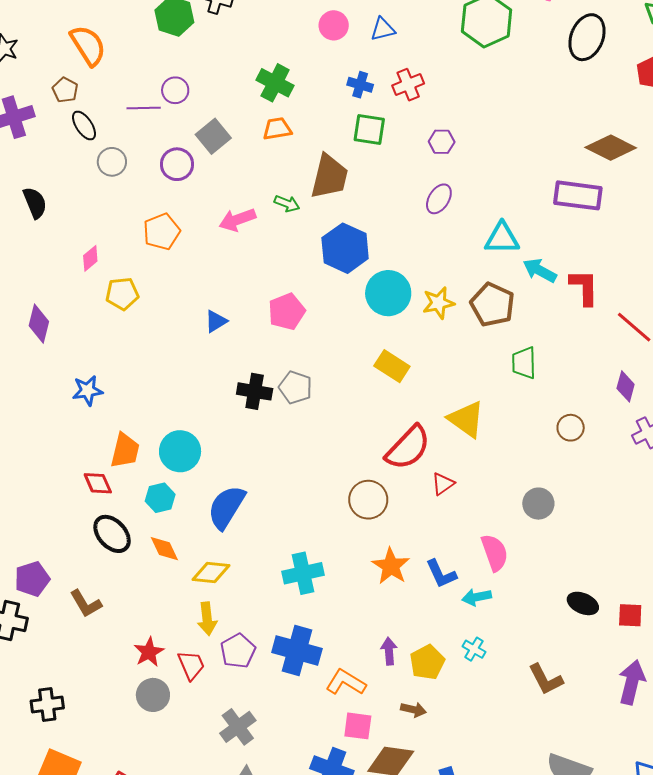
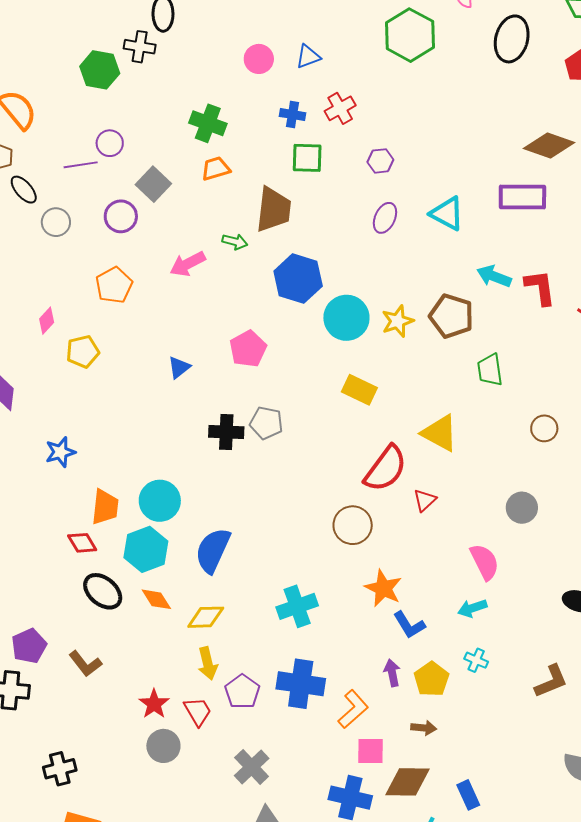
cyan triangle: (502, 238) -> (447, 214), moved, turned 36
cyan hexagon: (160, 498) -> (146, 549), size x1.5
blue L-shape: (441, 574) -> (409, 625), moved
brown L-shape: (546, 679) -> (551, 681), turned -78
orange L-shape: (346, 682) -> (353, 709), turned 114

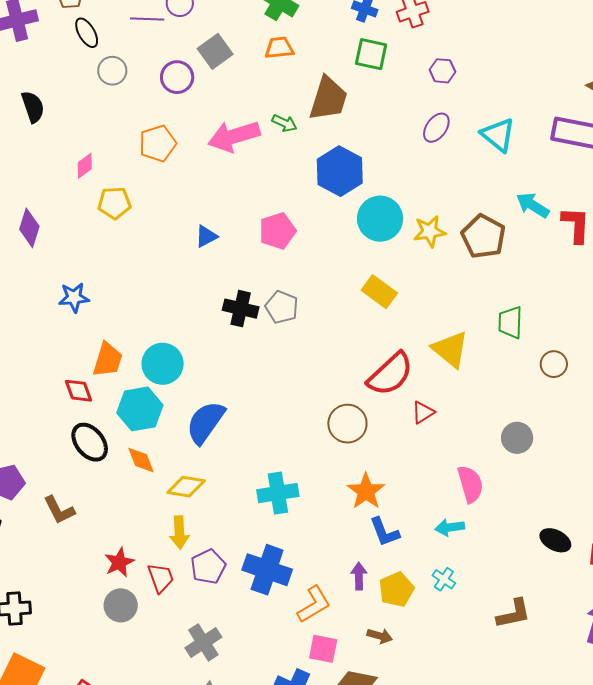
pink arrow: (188, 264) -> (234, 136), size x1.4
green trapezoid: (490, 370) -> (510, 322), moved

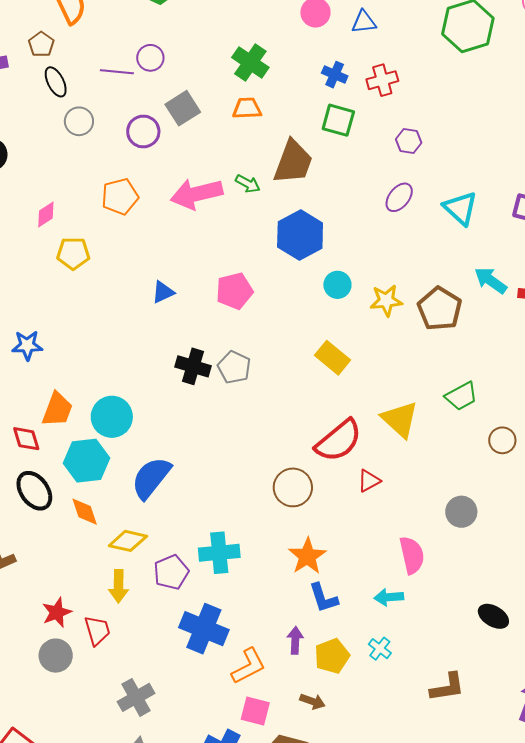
cyan circle: (380, 219) -> (337, 285), size x0.6
green trapezoid: (510, 322) -> (461, 396), turned -124
purple pentagon: (208, 567) -> (171, 572), moved

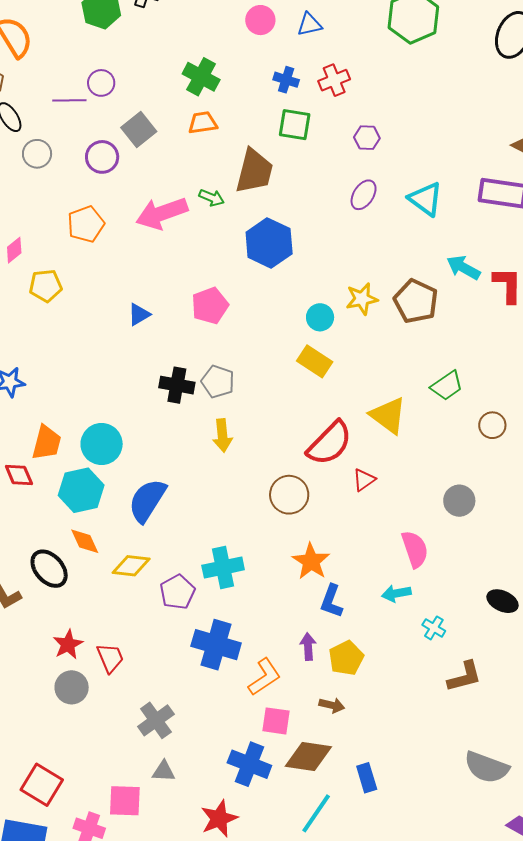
cyan circle: (337, 285) -> (320, 317), moved
black ellipse: (34, 491) -> (49, 569), moved
yellow arrow: (119, 586) -> (222, 436), moved
blue L-shape: (323, 598) -> (331, 601), turned 44
cyan cross: (380, 649) -> (434, 628), moved

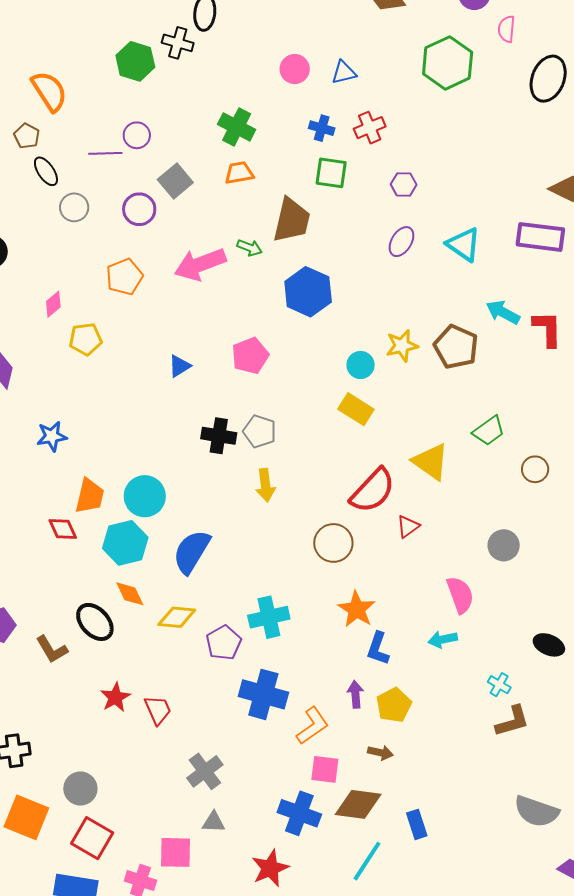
cyan cross: (434, 628) -> (499, 685), moved
gray circle: (72, 687) -> (80, 789), moved

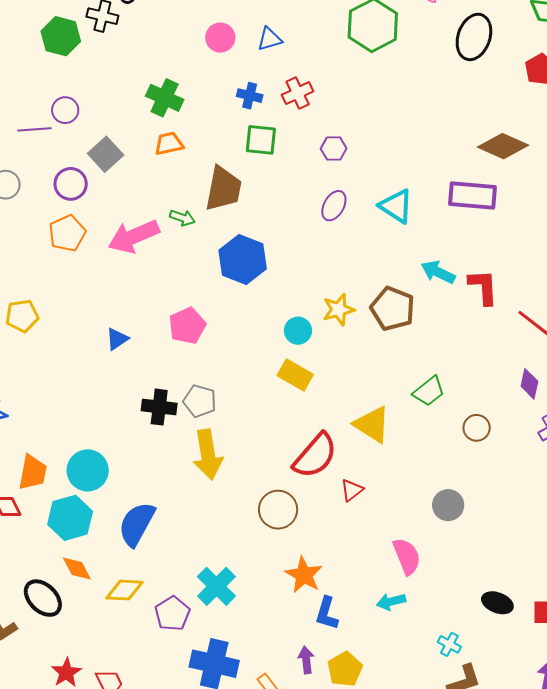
orange pentagon: (124, 277) -> (67, 233), moved
yellow arrow: (265, 485) -> (208, 455), size x1.5
cyan cross: (269, 617) -> (216, 586), turned -30

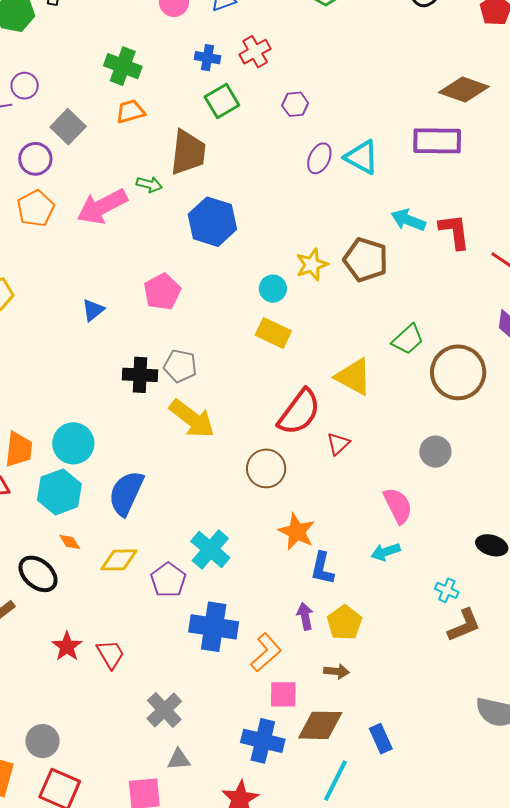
green square: (261, 140) -> (222, 101), turned -32
purple ellipse: (334, 206) -> (319, 158), moved
brown circle: (477, 428) -> (458, 372), size x2.0
yellow arrow: (208, 455) -> (192, 419), turned -39
orange diamond: (77, 568) -> (70, 542), size x0.7

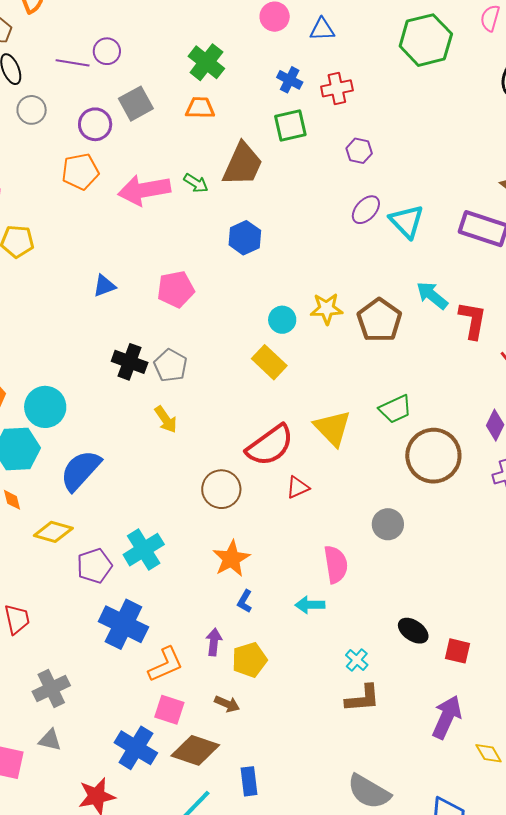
blue hexagon: (212, 222) -> (245, 238), size x0.7
yellow arrow: (192, 419) -> (166, 419), size x0.6
blue L-shape: (322, 568) -> (245, 601), size x0.7

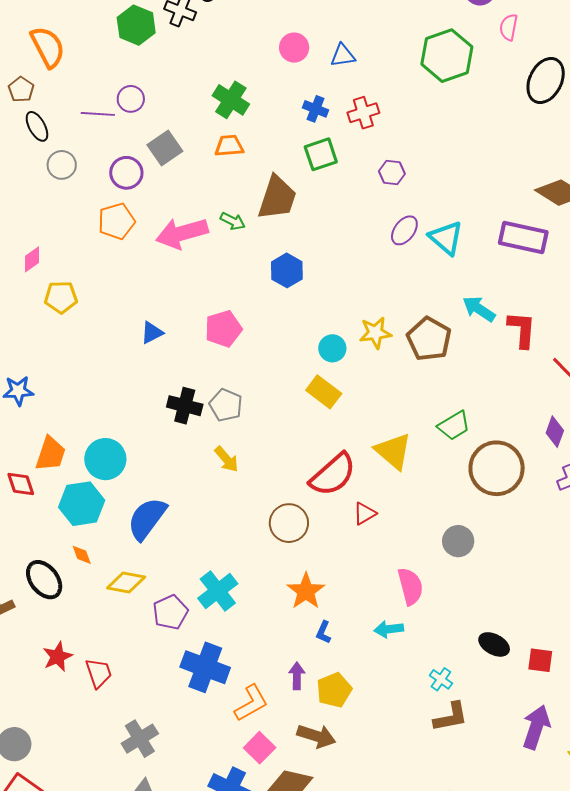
brown arrow: (227, 704) -> (316, 736), size x1.5
pink square: (169, 710) -> (260, 748), turned 32

